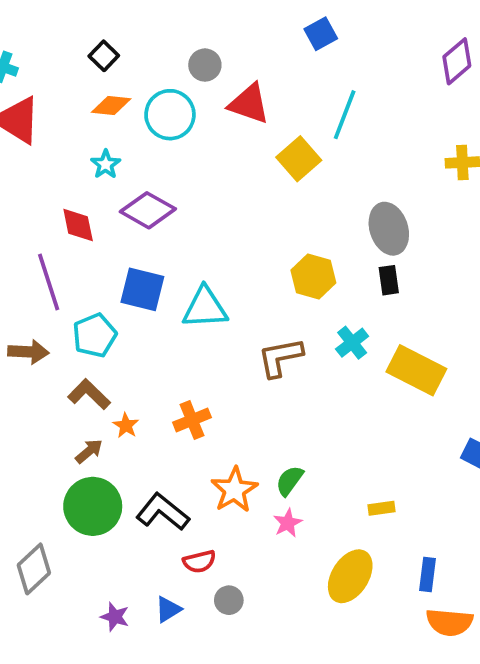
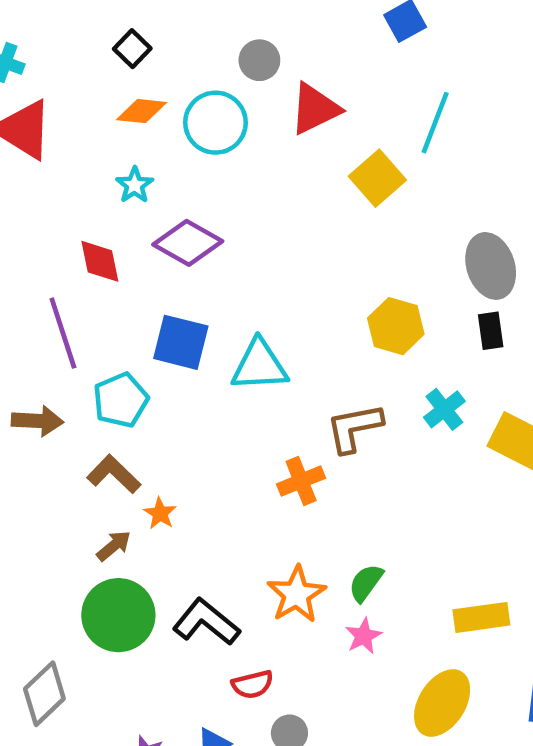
red triangle: (249, 104) -> (315, 109), turned -45
orange cross: (192, 420) -> (301, 481), moved
yellow rectangle: (381, 508) -> (481, 617), size x1.6

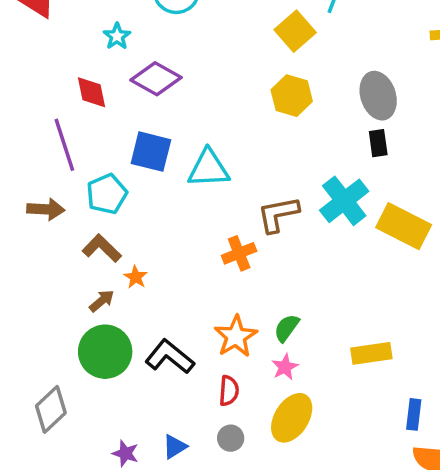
yellow hexagon: (396, 326) -> (292, 96), moved
cyan cross: (444, 409) -> (344, 201), size x1.6
red semicircle: (252, 684) -> (229, 391), moved, turned -72
yellow ellipse: (442, 703) -> (292, 418), moved

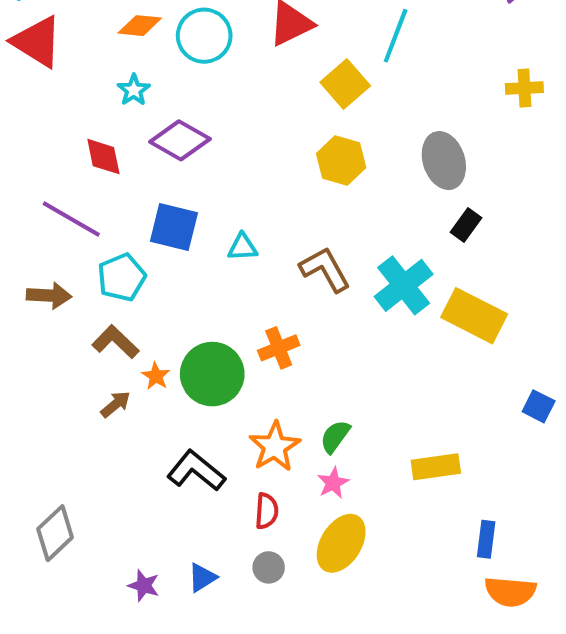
black rectangle: (378, 143) -> (466, 225), moved, turned 44
purple line: (64, 145) -> (71, 219), turned -42
cyan triangle: (209, 169) -> (242, 247), size x0.6
brown L-shape: (278, 214) -> (325, 269), moved, turned 72
green circle: (105, 352) -> (212, 374), moved

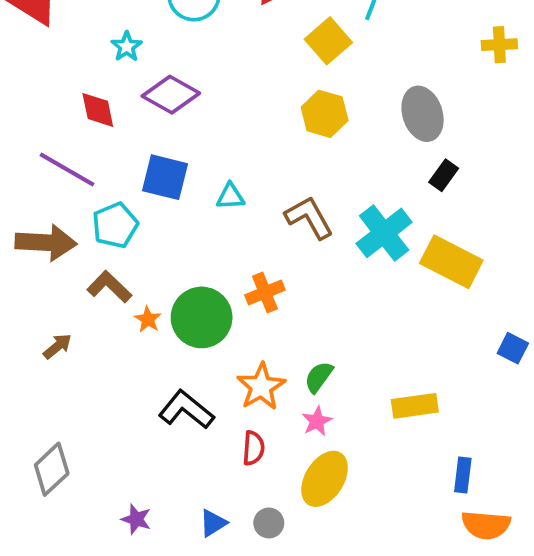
brown arrow: (49, 296) -> (46, 243), size x1.4
brown arrow: (116, 404) -> (57, 346), moved
gray circle: (269, 567) -> (269, 523), moved
blue triangle: (202, 578) -> (213, 523), moved

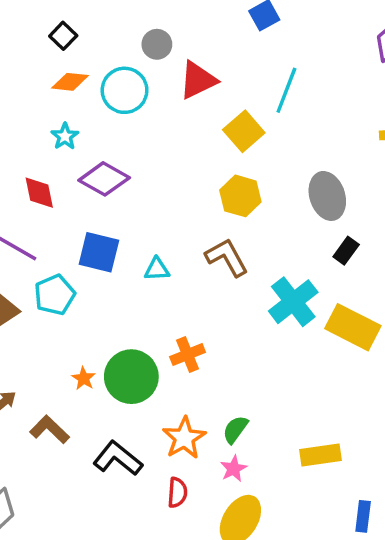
brown L-shape: (309, 218) -> (227, 257), moved
brown L-shape: (109, 287) -> (50, 429), moved

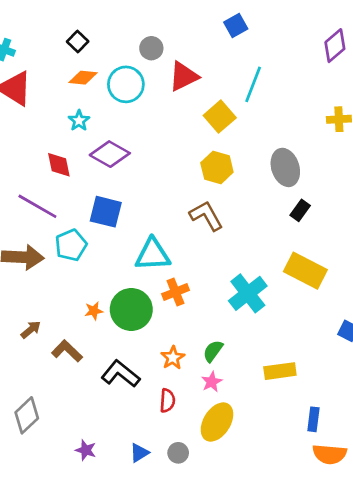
cyan triangle: (157, 269) -> (153, 255), moved, size x1.8
cyan cross: (293, 302) -> (248, 293), moved
orange star: (84, 378) -> (94, 311), turned 30
orange star: (184, 438) -> (173, 358), size x0.7

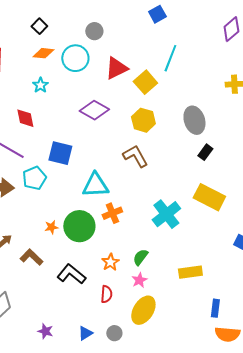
red triangle: (183, 76) -> (116, 68), moved
purple diamond: (110, 154) -> (94, 110), moved

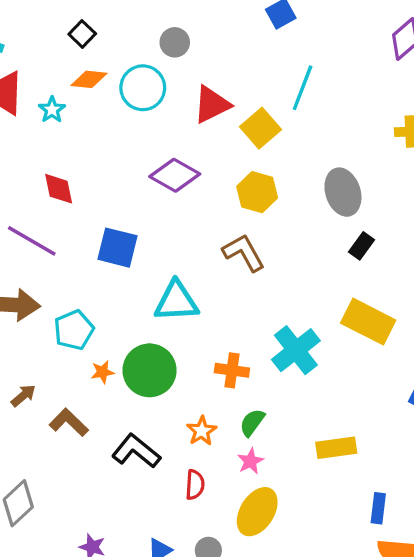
cyan star: (40, 85) -> (52, 110), moved
cyan pentagon: (34, 178) -> (74, 330), moved
orange cross: (112, 213) -> (232, 370), moved, turned 30

